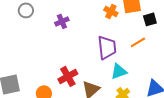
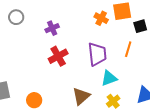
orange line: (138, 42) -> (128, 49), turned -42
red cross: (68, 76) -> (58, 56), moved

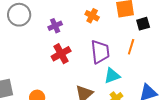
gray circle: (16, 17) -> (19, 15), size x1.5
orange cross: (101, 18) -> (92, 16), moved

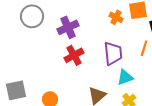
orange cross: (92, 16) -> (116, 17), moved
purple cross: (55, 26) -> (68, 27), size x1.5

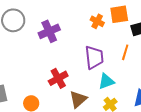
red cross: (74, 55) -> (58, 78), moved

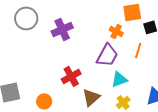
orange cross: (97, 21) -> (116, 31), moved
purple trapezoid: (94, 57) -> (107, 55), turned 35

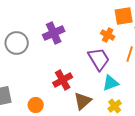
gray circle: (26, 18) -> (17, 43), moved
purple trapezoid: (107, 55) -> (99, 59), turned -60

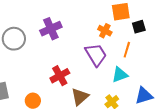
cyan triangle: (111, 83) -> (120, 75), moved

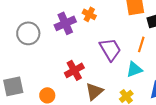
orange cross: (105, 31) -> (89, 14), moved

